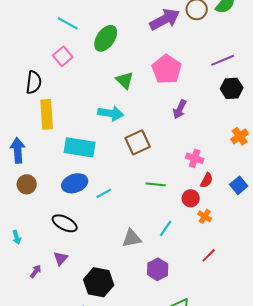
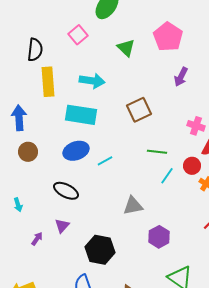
pink square: (63, 56) -> (78, 35), moved
cyan arrow: (111, 113) -> (92, 81), moved
cyan line: (166, 228) -> (167, 176), moved

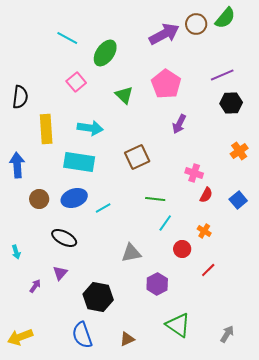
black semicircle: (35, 50) -> (20, 97), moved
brown circle: (28, 152) -> (39, 199), moved
red circle: (192, 166) -> (182, 249), moved

